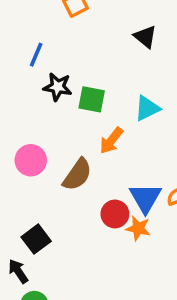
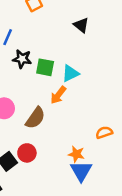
cyan triangle: (147, 108) -> (70, 73), moved
blue triangle: (145, 198) -> (81, 171), moved
red circle: (115, 214) -> (27, 153), moved

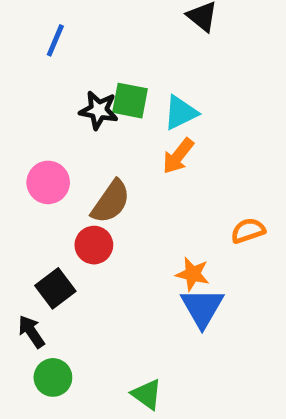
black star: (22, 59) -> (99, 110), moved
orange arrow: (58, 95) -> (178, 156), moved
red circle: (27, 153) -> (94, 245), moved

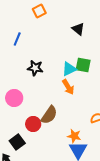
green square: (130, 101) -> (83, 65), moved
orange arrow: (178, 156) -> (68, 87), turned -70
brown semicircle: (111, 202) -> (49, 115), moved

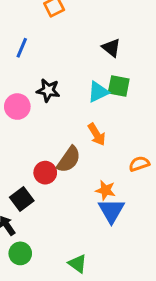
black triangle: (78, 29) -> (111, 48), moved
orange arrow: (68, 87) -> (97, 134), moved
pink circle: (14, 98) -> (17, 107), moved

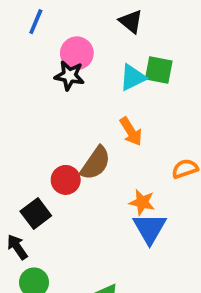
black triangle: (111, 48) -> (131, 22), moved
pink circle: (17, 107) -> (77, 53), moved

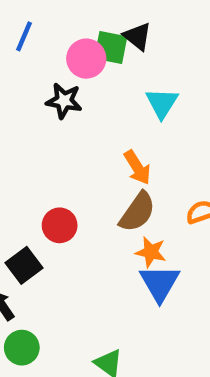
pink circle: (77, 53) -> (86, 59), moved
green square: (159, 70) -> (111, 47), moved
cyan triangle: (133, 77) -> (162, 103), moved, turned -32
brown semicircle: (95, 163) -> (137, 212), moved

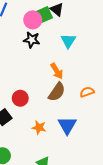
green square: (111, 47) -> (44, 15), turned -35
black star: (64, 101) -> (32, 40), moved
orange star: (151, 252) -> (39, 128), moved

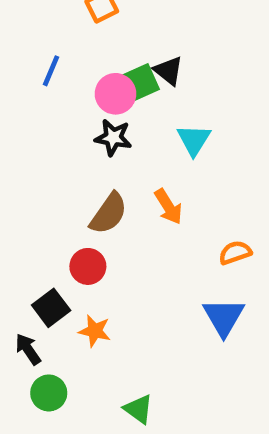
brown semicircle: (57, 92) -> (109, 213), moved
blue triangle: (67, 125) -> (224, 317), moved
orange star: (39, 128) -> (95, 331), moved

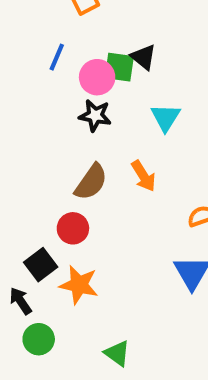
blue line: (51, 71) -> (57, 57), moved
green square: (141, 82) -> (119, 67), turned 32
orange star: (95, 331) -> (79, 285), size x1.4

